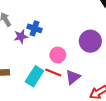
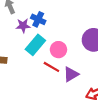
cyan rectangle: (34, 76) -> (35, 45), moved

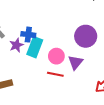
cyan rectangle: (35, 45) -> (35, 47), moved
purple triangle: (71, 74) -> (75, 62), moved

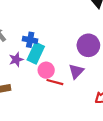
purple star: (16, 45) -> (16, 59), moved
pink circle: (56, 56) -> (46, 70), moved

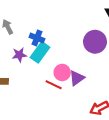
purple circle: (88, 45) -> (95, 42), moved
pink circle: (46, 70) -> (62, 72), moved

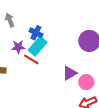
pink circle: (62, 72) -> (86, 82), moved
red line: (54, 85) -> (31, 59), moved

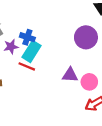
purple star: (18, 47) -> (11, 47), moved
purple triangle: (70, 73) -> (70, 75), turned 42

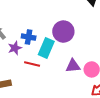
purple circle: (86, 37) -> (63, 32), moved
cyan rectangle: (31, 51) -> (46, 48), moved

